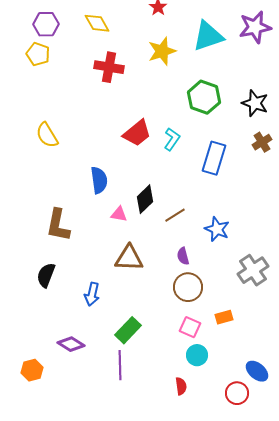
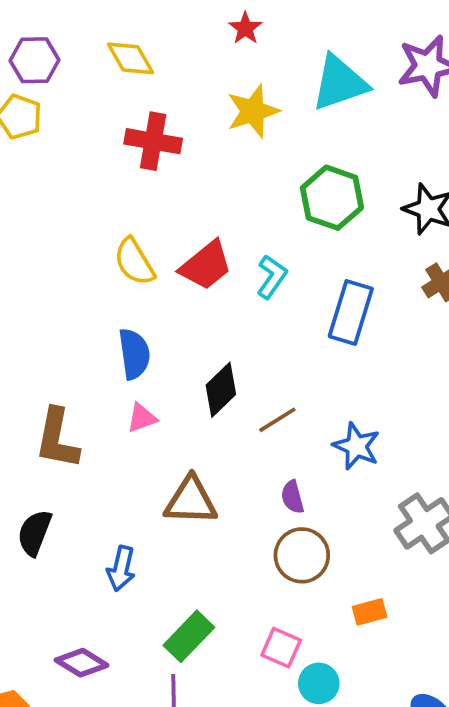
yellow semicircle: (47, 135) -> (134, 262), moved
pink triangle: (119, 214) -> (142, 418), moved, turned -30
pink square: (190, 327) -> (281, 648), moved

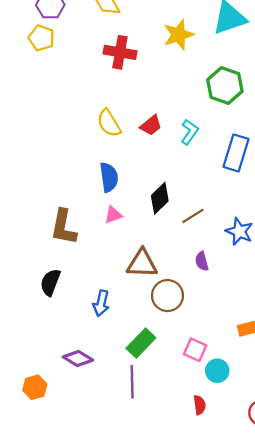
red trapezoid: (206, 265) -> (151, 125), size x0.7
brown circle: (302, 555) -> (167, 296), moved

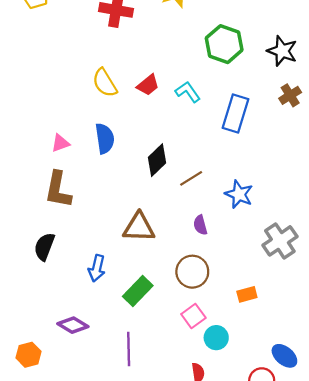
cyan L-shape: (190, 132) -> (188, 92), turned -70
pink triangle: (113, 215) -> (60, 143), moved
brown circle: (167, 296) -> (192, 272), moved
green rectangle: (141, 343) -> (138, 291), moved
pink square: (195, 350) -> (193, 316), turned 30

